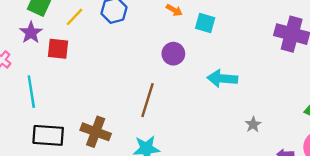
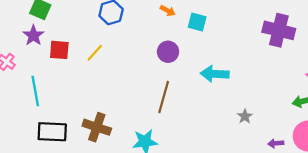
yellow line: (75, 17) -> (95, 53), moved
brown line: (148, 100) -> (164, 97), moved

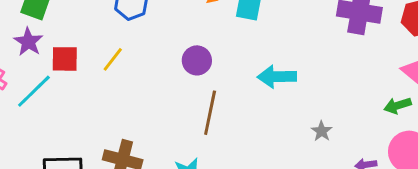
purple circle: (168, 52) -> (197, 60), moved
cyan line: (35, 91) -> (34, 91), moved, turned 60

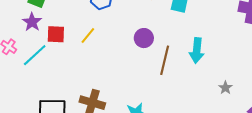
cyan arrow: (277, 77) -> (197, 50), turned -85
brown line: (210, 113) -> (165, 60), moved

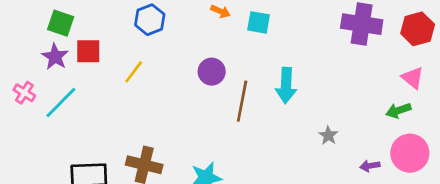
red square: (56, 34) -> (88, 51), moved

